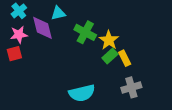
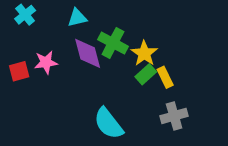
purple diamond: (42, 28) -> (88, 53), moved
pink star: (19, 35) -> (46, 62), moved
cyan semicircle: (82, 93) -> (109, 123), turned 65

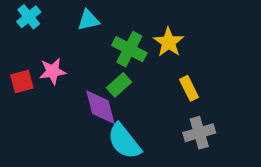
purple diamond: (88, 53) -> (100, 107), moved
yellow star: (144, 53) -> (169, 42), moved
green rectangle: (146, 74) -> (119, 85), moved

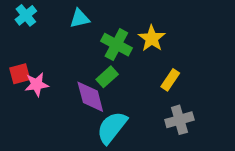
pink star: (53, 71) -> (37, 84), moved
yellow rectangle: (189, 88) -> (170, 80), turned 60
cyan semicircle: (124, 141) -> (112, 127), turned 76

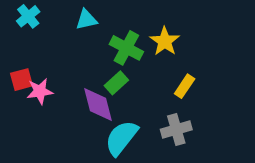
gray cross: (179, 120) -> (176, 129), moved

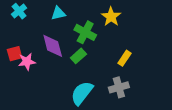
yellow star: (165, 41) -> (111, 17), moved
purple diamond: (98, 105) -> (53, 46), moved

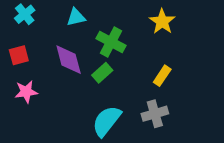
yellow star: (111, 17) -> (162, 22), moved
red square: (15, 54) -> (19, 55), moved
pink star: (27, 62) -> (26, 92), moved

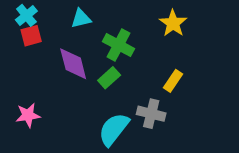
red square: (19, 55) -> (31, 36), moved
pink star: (26, 92) -> (28, 115), moved
gray cross: (155, 114) -> (151, 114), moved, turned 30

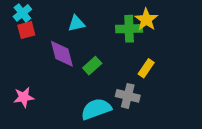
cyan triangle: (81, 19) -> (76, 23), moved
green cross: (118, 45) -> (129, 29), moved, turned -30
cyan semicircle: (114, 129) -> (96, 109), turned 32

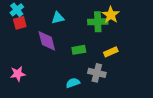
green rectangle: (92, 66) -> (79, 50), moved, turned 32
yellow rectangle: (146, 68) -> (111, 52), turned 32
cyan semicircle: (96, 109) -> (73, 83), size x0.6

